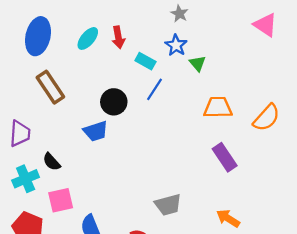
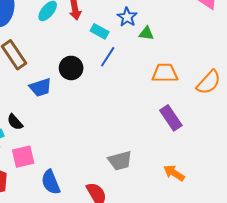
green triangle: (198, 63) -> (146, 33), turned -42
blue trapezoid: (96, 131) -> (40, 87), moved

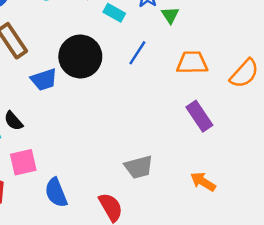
green triangle: (146, 33) -> (170, 15), turned 49
blue line: (108, 57) -> (137, 53), moved
black circle: (71, 68) -> (80, 57), size x1.5

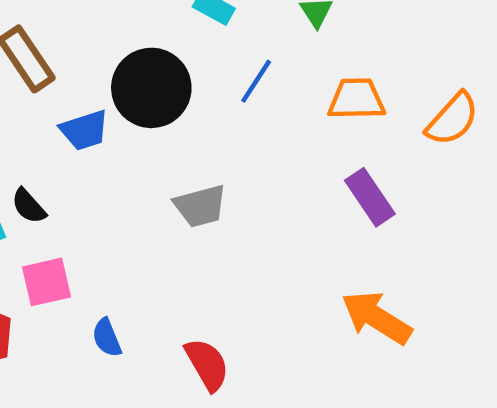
gray trapezoid: (139, 167) -> (200, 206), moved
orange arrow: (203, 182) -> (377, 318), size x1.5
blue semicircle: (56, 193) -> (107, 338), size x0.7

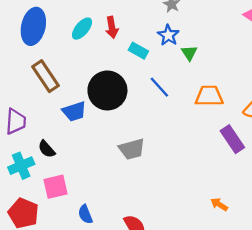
blue line: (256, 81) -> (159, 87), turned -75
purple rectangle: (370, 197) -> (232, 139), moved
orange arrow: (377, 318) -> (219, 204), size x0.5

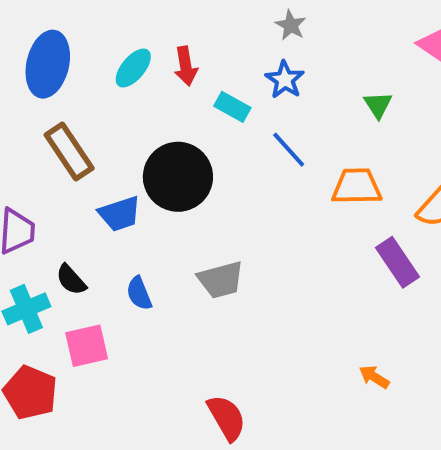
green triangle: (189, 53) -> (378, 105), moved
blue line: (159, 87) -> (289, 150), moved
blue semicircle: (85, 214) -> (139, 293), moved

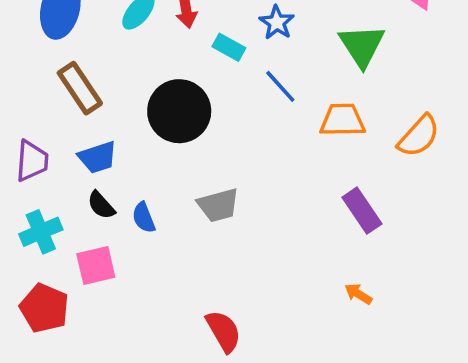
green triangle: (378, 105) -> (362, 46), size x1.8
blue trapezoid: (120, 214) -> (98, 157), moved
purple rectangle: (397, 262) -> (362, 211), moved
black semicircle: (71, 280) -> (101, 205), moved

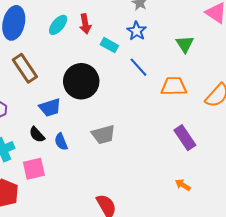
green triangle: (362, 46) -> (185, 44), size x0.7
blue trapezoid: (98, 157) -> (50, 107), moved

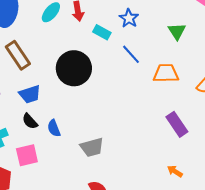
blue trapezoid: (50, 107) -> (30, 94), moved
gray trapezoid: (103, 135) -> (92, 147), moved

